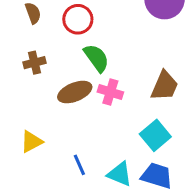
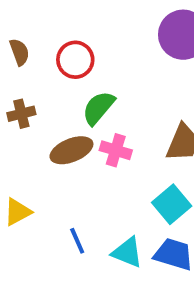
green semicircle: (96, 58) -> (98, 108), turned -104

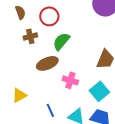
brown cross: (21, 114) -> (30, 36), moved
pink cross: (116, 150) -> (70, 80), moved

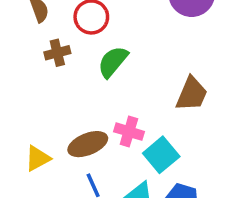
brown ellipse: (47, 63) -> (88, 144), moved
cyan square: (99, 91) -> (161, 155), moved

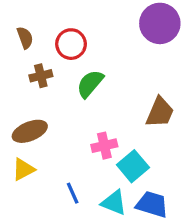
pink cross: (129, 132) -> (104, 146), turned -30
brown ellipse: (88, 144) -> (30, 131), moved

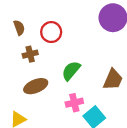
green semicircle: (90, 84) -> (71, 71), moved
brown ellipse: (30, 131) -> (36, 86), moved

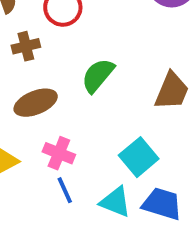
pink cross: (74, 103) -> (59, 153), moved, turned 35

